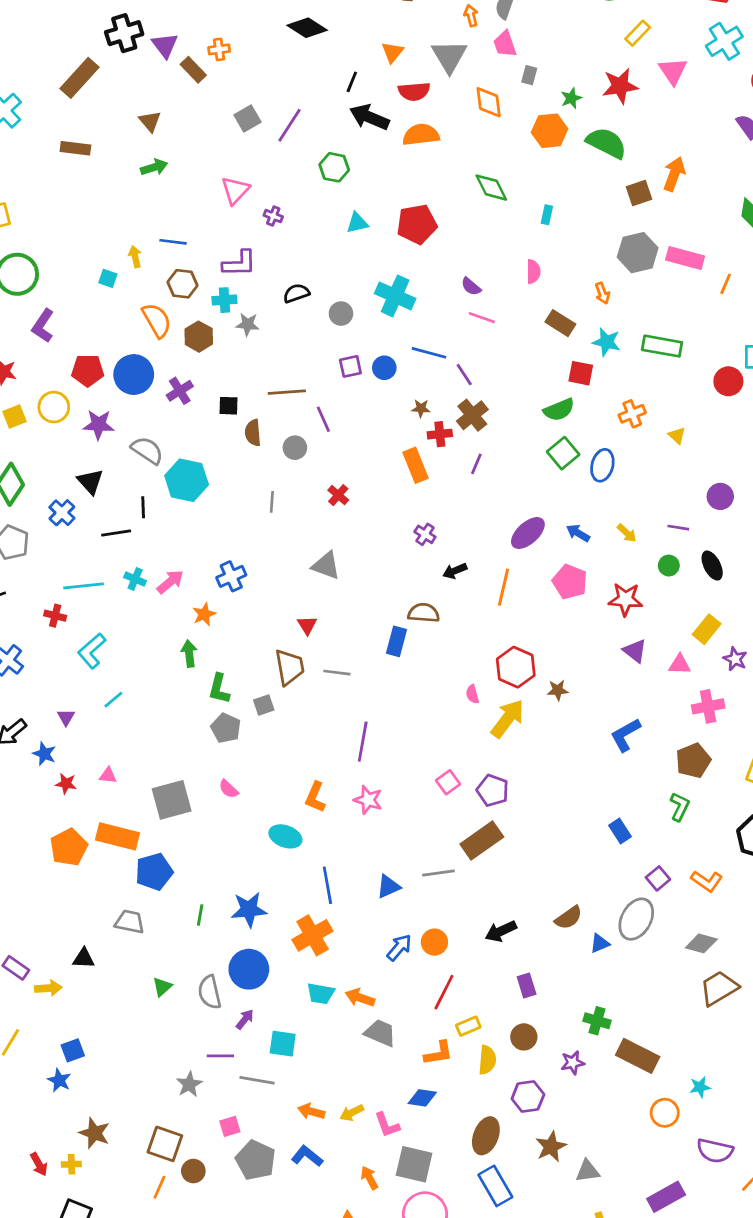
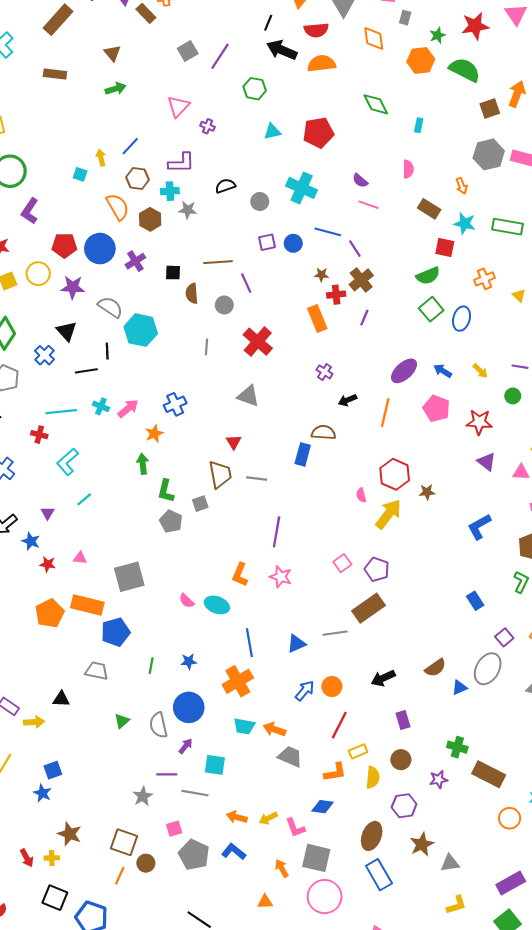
blue line: (173, 242) -> (130, 146), turned -54
red cross: (338, 495) -> (258, 342), size x1.8
pink semicircle: (229, 789) -> (187, 601), moved
blue star: (249, 910) -> (189, 661), size x0.6

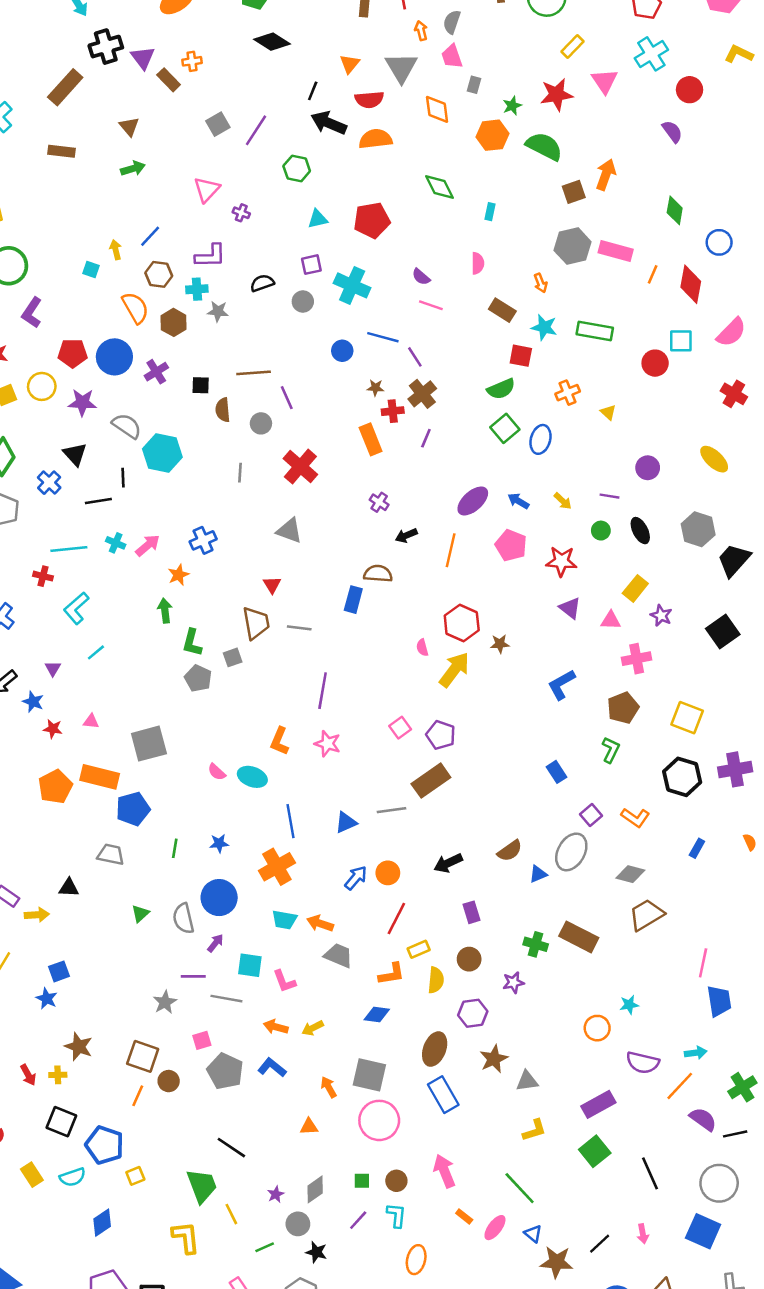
purple square: (267, 242) -> (311, 265), moved
brown rectangle: (489, 774) -> (579, 937), moved
pink L-shape: (295, 828) -> (284, 981), moved

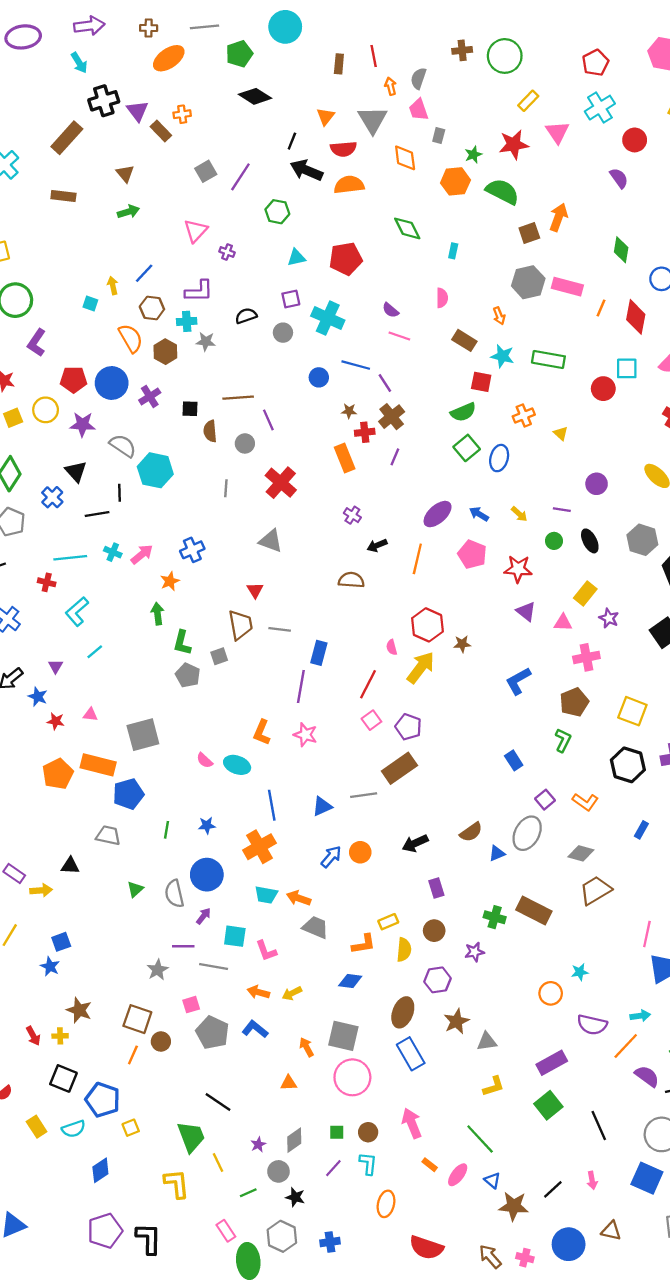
blue rectangle: (353, 600) -> (319, 653), moved
red line: (396, 918) -> (368, 684), moved

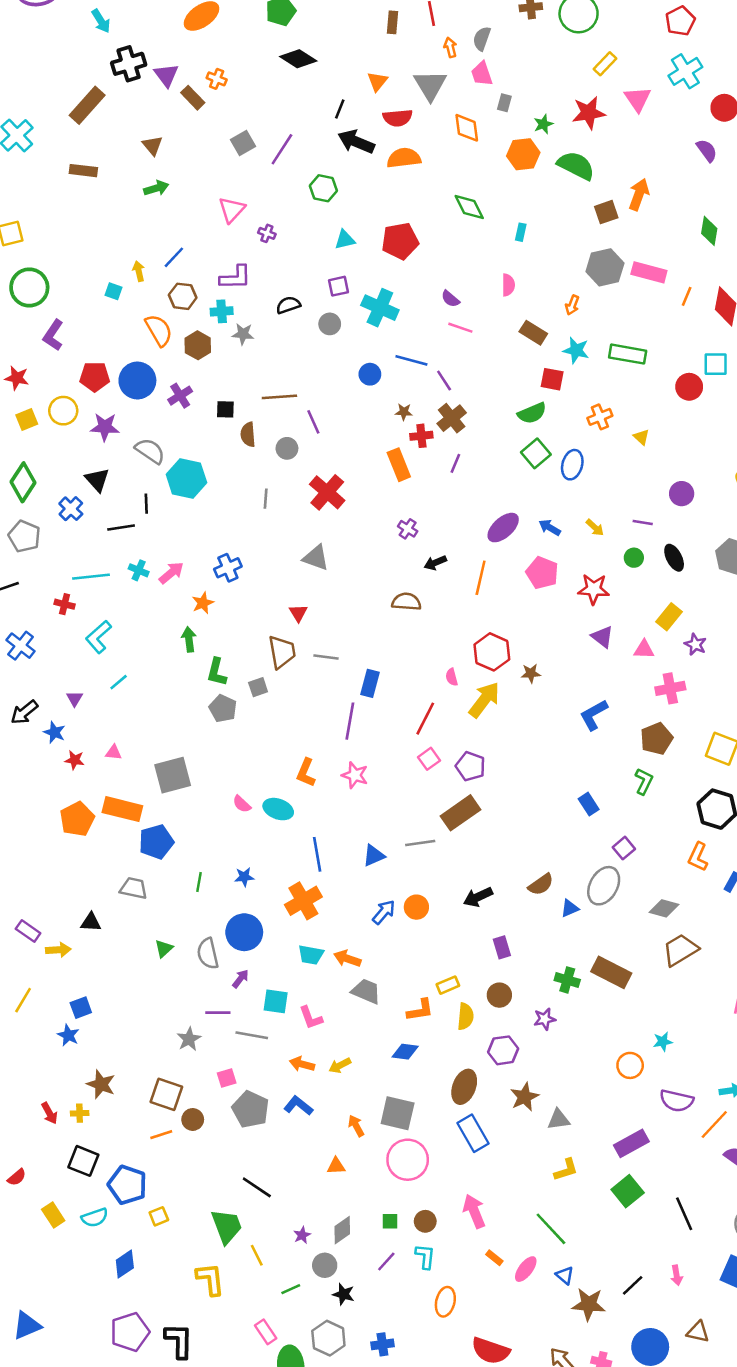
orange cross: (182, 114) -> (217, 79), turned 30
orange arrow: (499, 316) -> (572, 305), turned 42
orange L-shape: (585, 802) -> (698, 857), moved, turned 80
orange line: (133, 1055) -> (161, 1135), turned 48

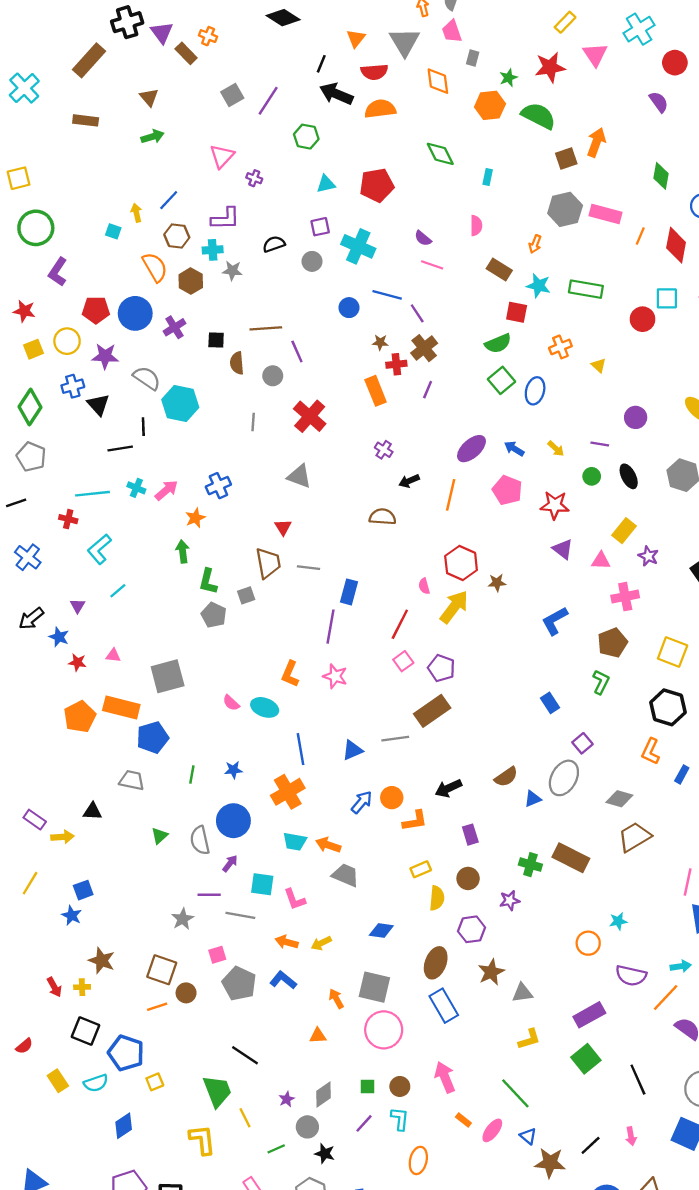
blue cross: (71, 509) -> (73, 386), moved, turned 30
orange L-shape: (420, 1010) -> (415, 821), moved

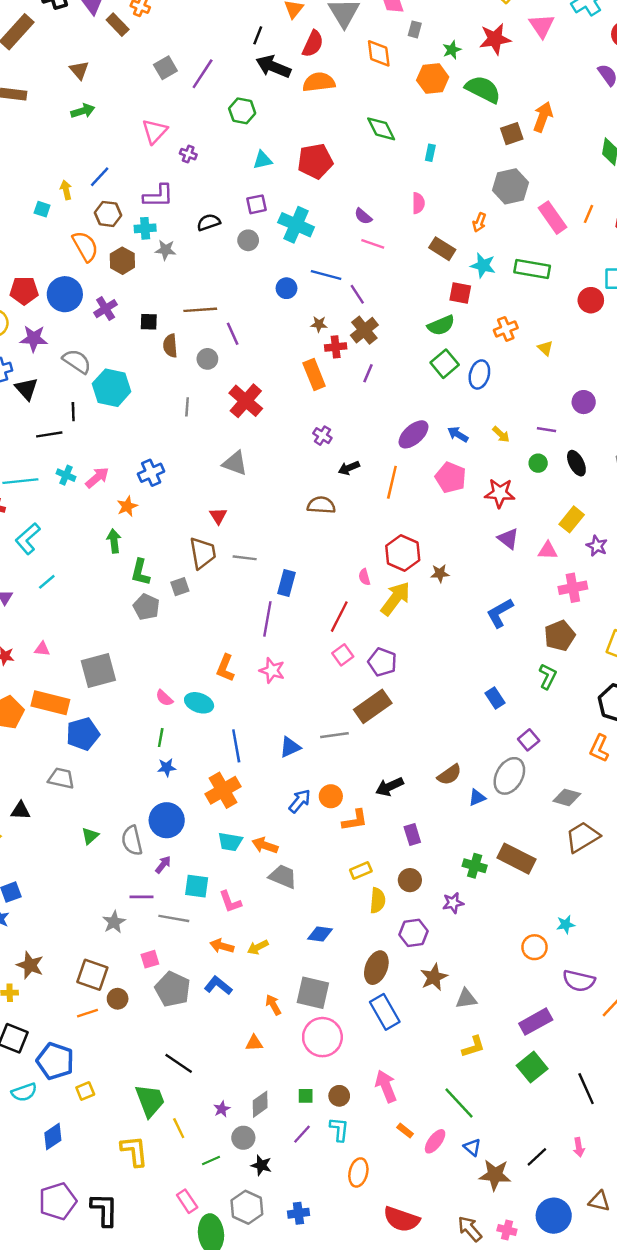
red semicircle: (374, 72) -> (313, 44), turned -60
pink rectangle: (606, 214) -> (552, 218), moved, turned 40
green line: (192, 774) -> (161, 738), moved

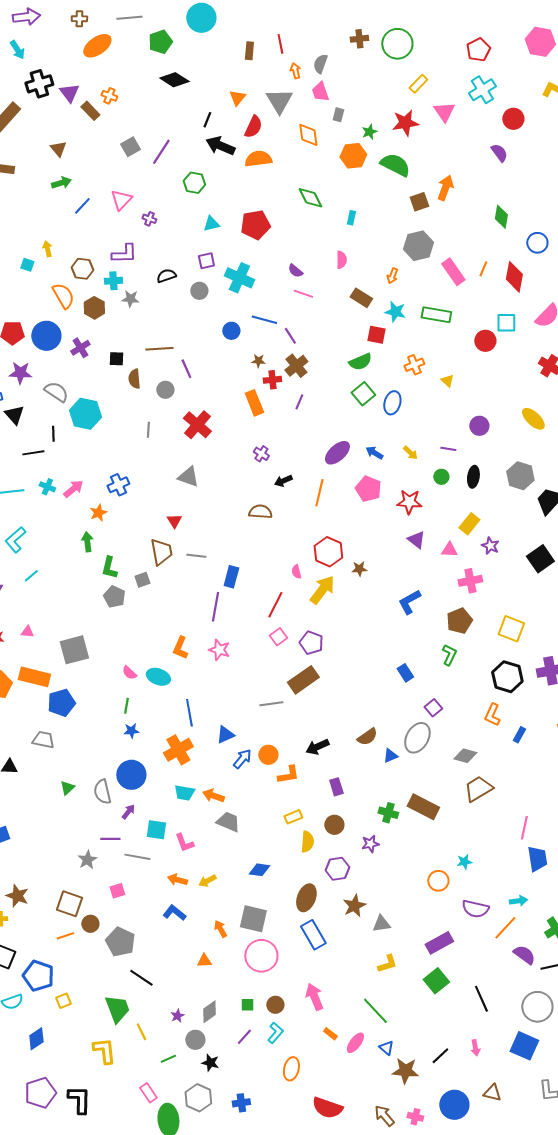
blue line: (100, 177) -> (82, 206), moved
black ellipse: (576, 463) -> (473, 477), turned 35
blue triangle: (290, 747) -> (225, 735), moved
gray pentagon: (173, 989) -> (120, 942), moved
cyan L-shape: (339, 1129) -> (275, 1033), turned 35

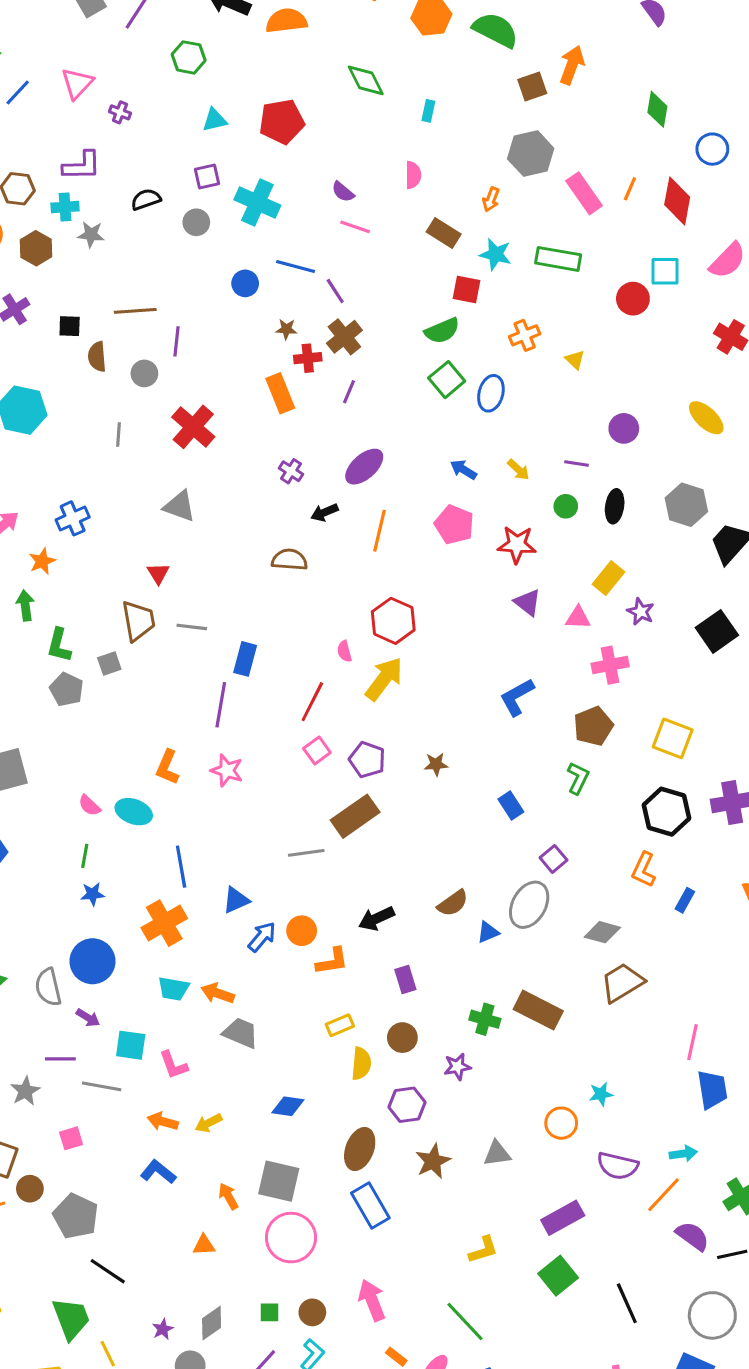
purple line: (186, 369) -> (176, 341), turned 30
purple ellipse: (337, 453) -> (364, 467), moved
brown star: (359, 569) -> (436, 764), moved
purple arrow: (128, 812) -> (88, 1018), turned 84
gray triangle: (381, 924) -> (497, 1154), moved

